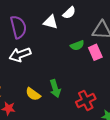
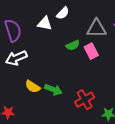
green arrow: (55, 89) -> (53, 90), turned -48
yellow semicircle: (33, 94) -> (33, 87), moved

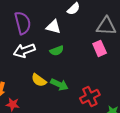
white triangle: (45, 23) -> (53, 27), moved
green semicircle: (73, 45) -> (57, 51), moved

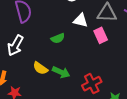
white triangle: (53, 27) -> (81, 20), moved
white arrow: (24, 51) -> (15, 45), moved, turned -40

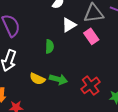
white triangle: (81, 20) -> (69, 25), turned -35
green semicircle: (58, 38) -> (50, 47), turned -56

